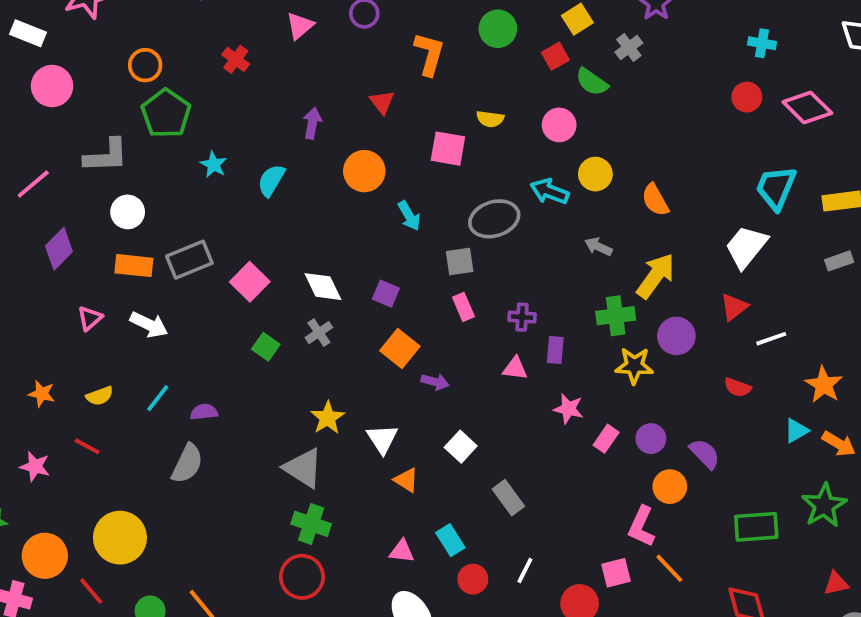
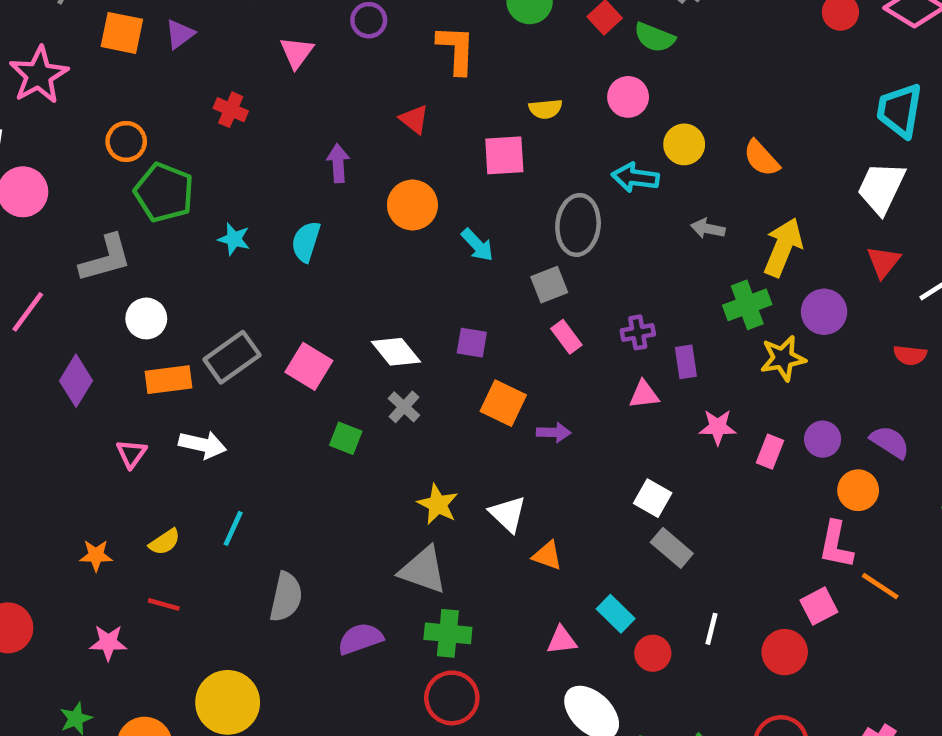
gray ellipse: (494, 219) -> (578, 225), turned -54
purple semicircle: (204, 412) -> (360, 639), moved, size x1.4
white square: (461, 447) -> (653, 498), moved

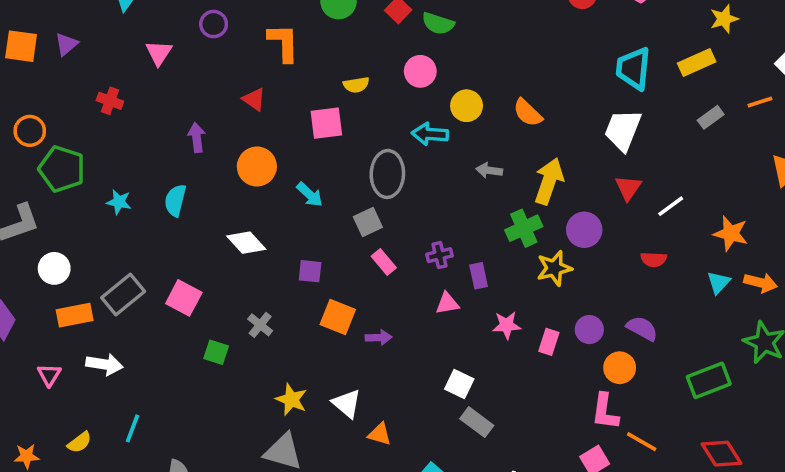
white diamond: (396, 352) -> (246, 243), moved

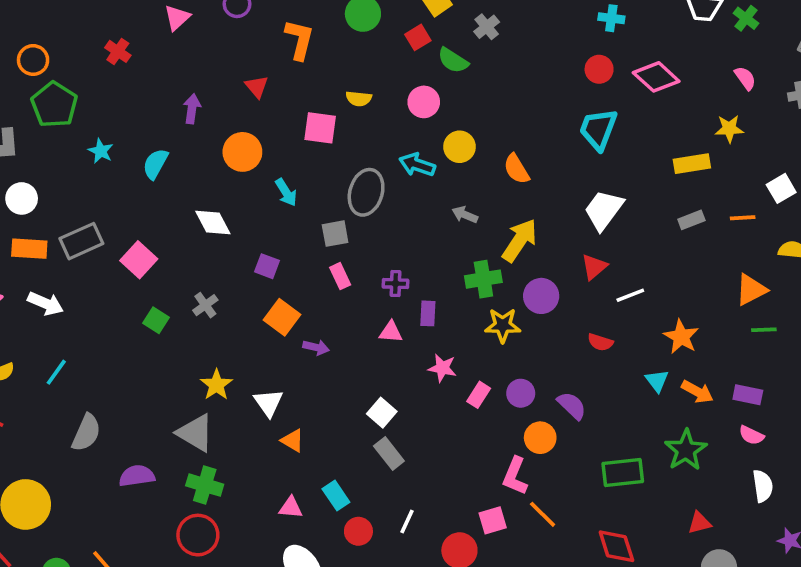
cyan trapezoid: (633, 68) -> (598, 129), moved
cyan triangle: (719, 282) -> (657, 381), turned -35

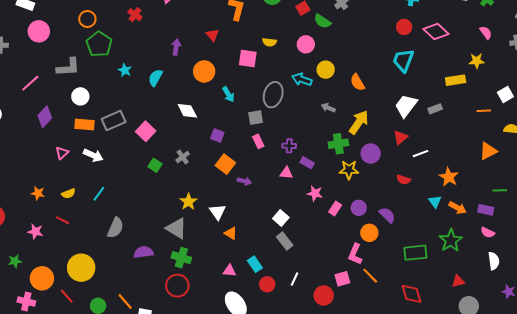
gray rectangle: (691, 220) -> (435, 109), moved
purple rectangle: (428, 313) -> (307, 163), turned -64
green line: (764, 330) -> (500, 190), moved

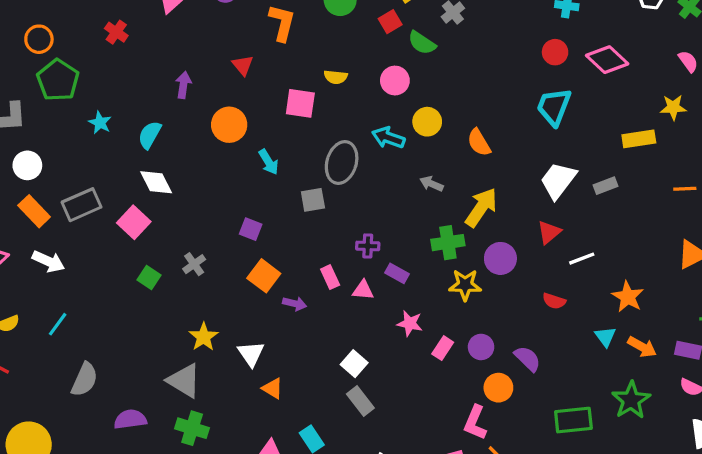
white diamond: (187, 111) -> (156, 182), moved
orange rectangle: (84, 125) -> (34, 211), turned 42
pink rectangle: (258, 141) -> (330, 277), moved

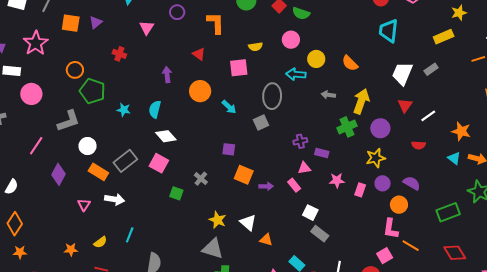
pink rectangle: (330, 277) -> (294, 185), moved
yellow star: (465, 285) -> (376, 158), moved

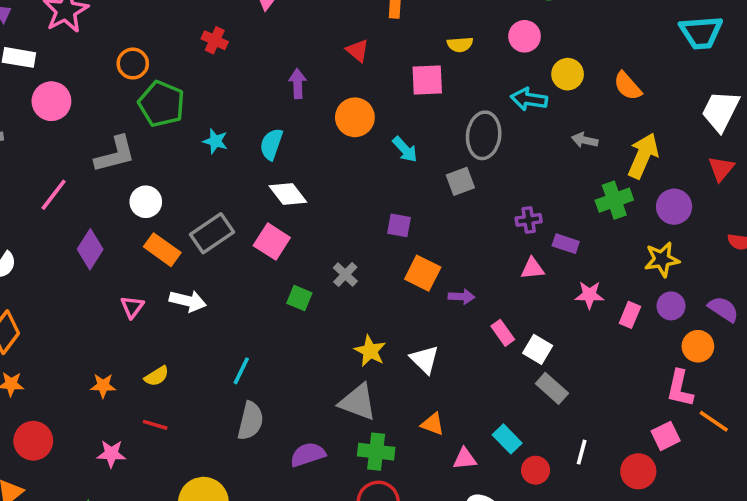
cyan trapezoid: (389, 31) -> (701, 33), turned -105
pink rectangle: (294, 185) -> (503, 333), moved
cyan line: (130, 235) -> (241, 371), moved
orange triangle: (266, 240) -> (433, 424), moved

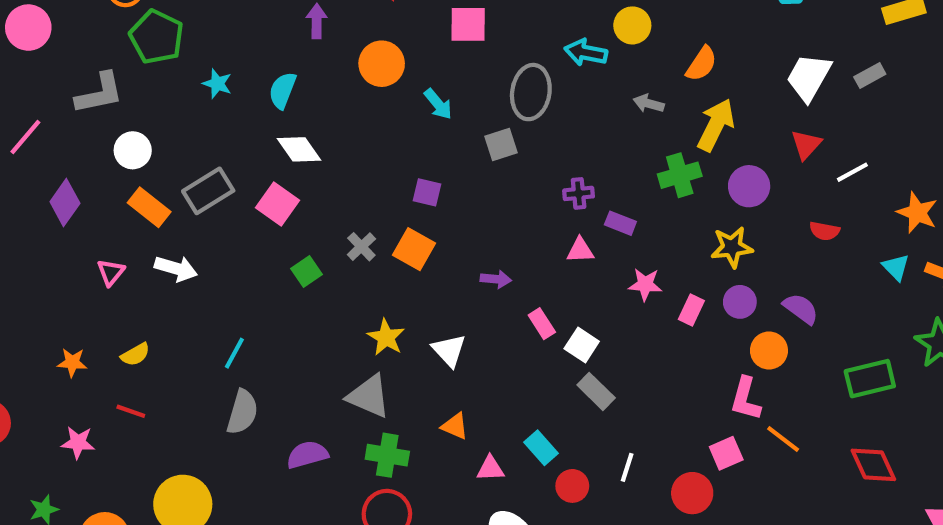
orange semicircle: (628, 86) -> (702, 64), moved, turned -108
orange square: (423, 273) -> (414, 249), moved
green square: (299, 298) -> (306, 272), turned 30

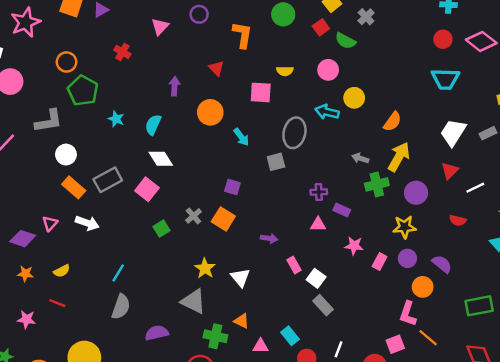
gray arrow: (649, 103) -> (360, 158), moved
purple diamond: (65, 202) -> (23, 239), moved, turned 70
green cross: (387, 455) -> (215, 336), moved

